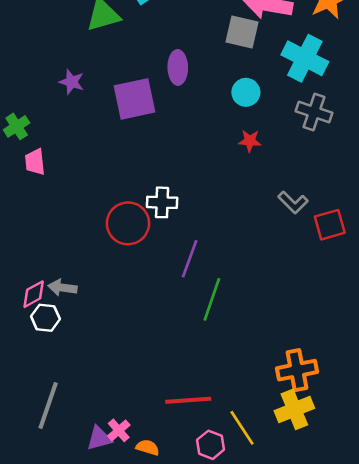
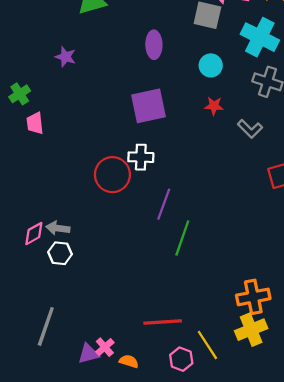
purple square: (135, 99) -> (148, 106), moved
gray L-shape: (293, 202) -> (250, 129), moved
white hexagon: (45, 318) -> (60, 253), moved

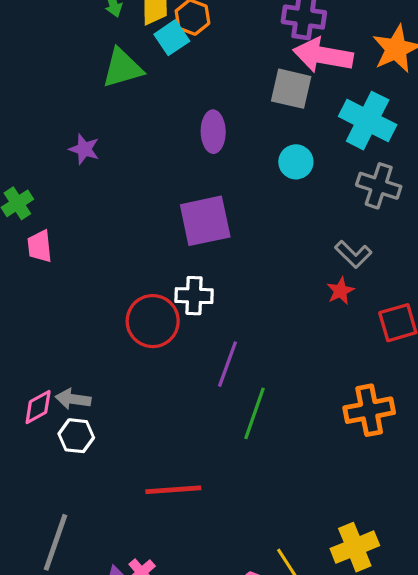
red star: (214, 106) -> (340, 291), moved, turned -30
orange cross: (253, 297) -> (369, 410), moved
red line: (163, 322) -> (173, 490), moved

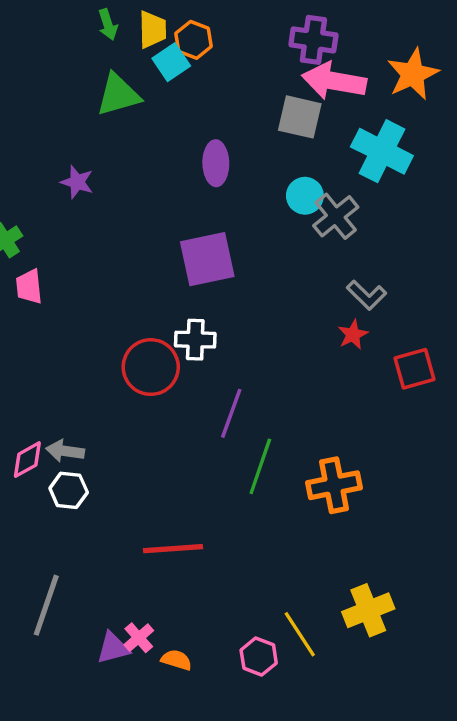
gray cross: (379, 186) -> (336, 216), moved, turned 33
orange cross: (369, 410) -> (334, 485), moved

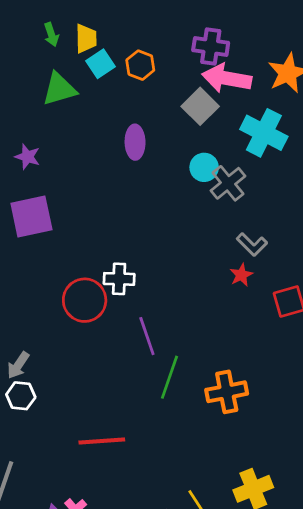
orange hexagon: (194, 40) -> (140, 65), moved
gray square: (300, 117) -> (200, 106), turned 32
purple square: (207, 259) -> (31, 217), moved
purple line: (231, 413) -> (147, 336), turned -39
gray arrow: (65, 451) -> (18, 365), turned -64

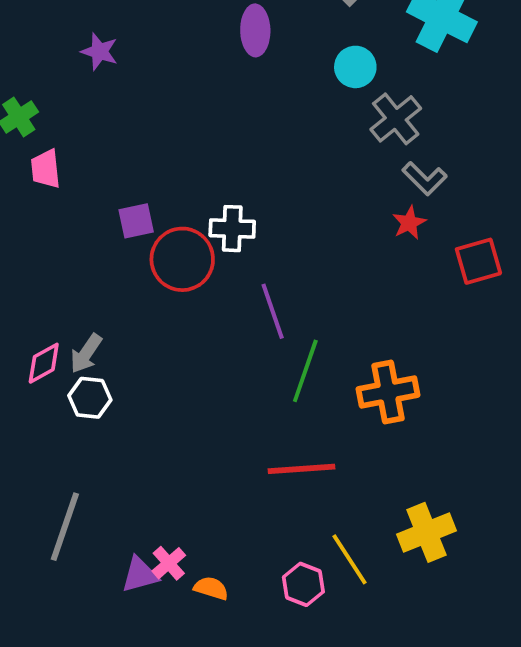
gray cross: (228, 183) -> (396, 119), moved
purple square: (31, 217) -> (136, 221), moved, size x0.6
red line: (102, 441) -> (301, 469), moved

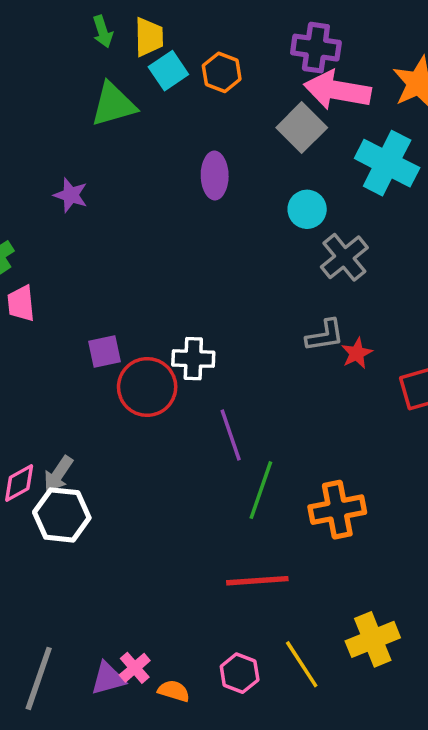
gray L-shape: (425, 179) -> (325, 335), moved, turned -54
white hexagon: (90, 398) -> (62, 515), size x1.4
gray line: (65, 527) -> (39, 678), moved
pink hexagon: (303, 584) -> (240, 673), moved

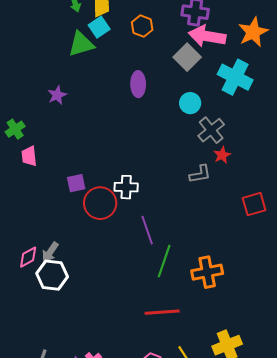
cyan square: (168, 71) -> (99, 27), moved
purple star: (71, 195) -> (57, 95), turned 30
red star: (357, 353) -> (222, 155), moved

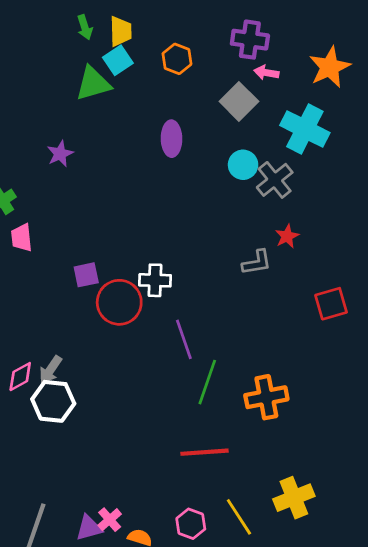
pink arrow: (207, 36) -> (266, 73), size x0.5
gray cross: (211, 130) -> (275, 180), moved

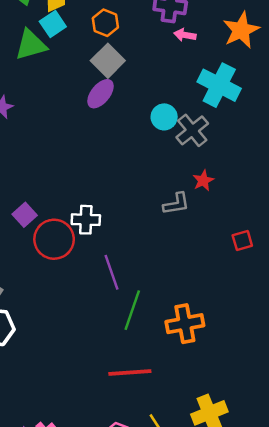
gray square: (239, 101) -> (108, 61), moved
purple ellipse: (171, 139) -> (101, 94), turned 40
purple square: (86, 275) -> (25, 215), turned -30
red square: (331, 304) -> (242, 240), size x0.7

